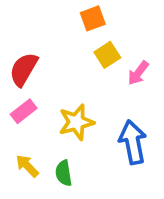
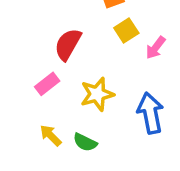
red semicircle: (24, 69) -> (68, 44), moved
green semicircle: (64, 173) -> (85, 142), turned -55

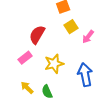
green semicircle: (85, 142) -> (47, 92), turned 40

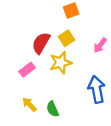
yellow square: (71, 27) -> (66, 38), moved
yellow star: (54, 64) -> (61, 63), moved

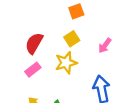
red semicircle: (41, 43) -> (34, 43), moved

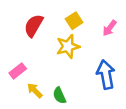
pink rectangle: (33, 70) -> (18, 71), moved

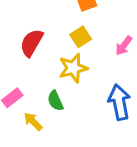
green semicircle: (59, 95) -> (55, 101), moved

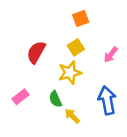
yellow arrow: (33, 122) -> (72, 116), moved

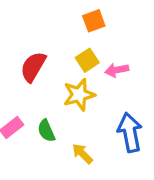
pink arrow: (111, 55) -> (117, 70), moved, turned 42
green semicircle: (55, 99) -> (46, 131), moved

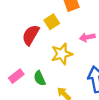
yellow square: (87, 60) -> (52, 22), moved

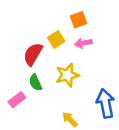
pink arrow: (87, 37) -> (83, 43), moved
green semicircle: (40, 78) -> (35, 82), moved

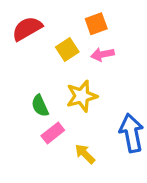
red semicircle: (33, 54) -> (27, 29), moved, turned 30
pink rectangle: (17, 100) -> (53, 133), moved

